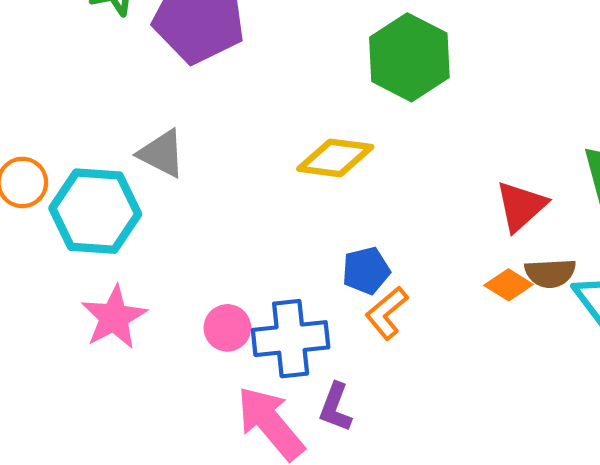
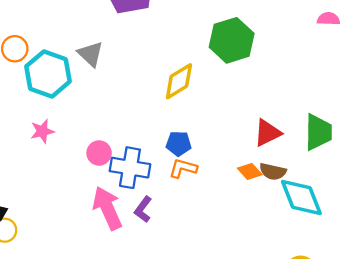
yellow diamond: (335, 158) -> (179, 81), turned -54
orange L-shape: (387, 313) -> (183, 168), turned 40
pink star: (114, 317) -> (42, 131), size x0.7

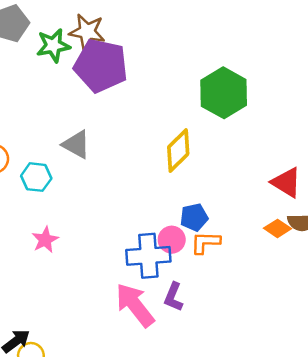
cyan hexagon: (48, 74) -> (36, 177), size x0.6
red triangle: (267, 133) -> (286, 182), turned -48
pink circle: (99, 153) -> (172, 240), moved

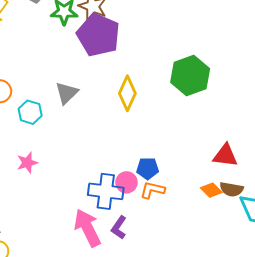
gray triangle: (76, 145) -> (67, 93), turned 35
yellow diamond: (178, 150) -> (127, 93), moved, turned -32
red triangle: (286, 182) -> (225, 155), turned -36

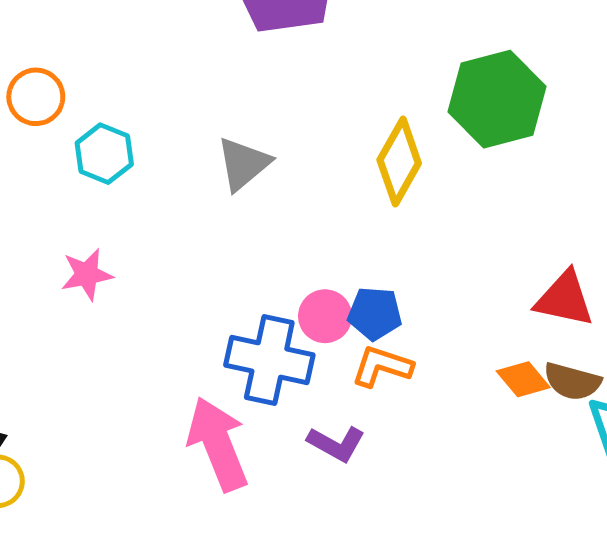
gray triangle: (67, 93) -> (243, 164), moved
yellow diamond: (127, 93) -> (399, 162), moved
pink circle: (127, 182) -> (325, 316), moved
purple L-shape: (119, 228) -> (336, 444), moved, turned -100

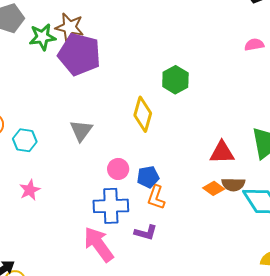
green hexagon: (497, 99) -> (175, 80), size x0.7
pink circle: (325, 316) -> (118, 169), moved
orange L-shape: (382, 366) -> (156, 197), turned -75

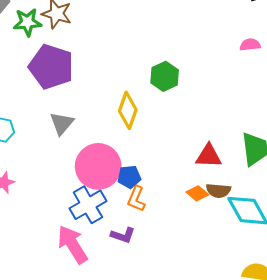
purple pentagon: (79, 54) -> (51, 67), moved
pink circle: (118, 169) -> (98, 166), size x2.0
blue cross: (111, 206) -> (88, 205), turned -32

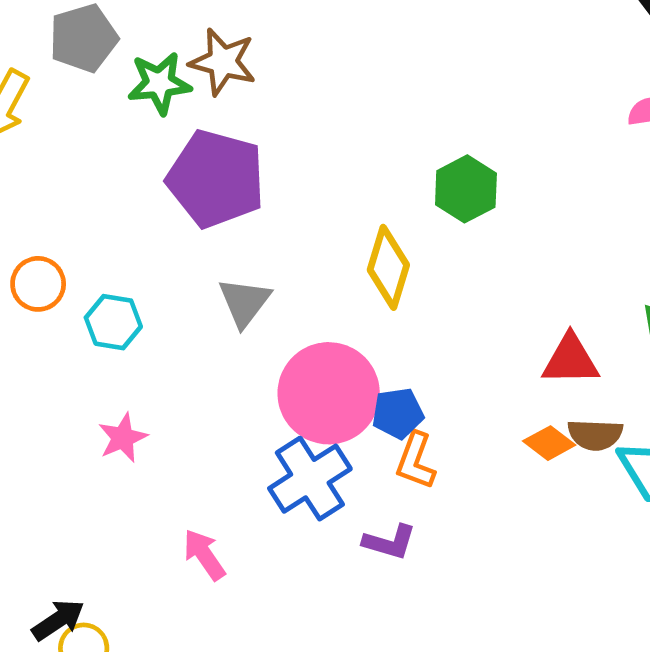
pink arrow: (73, 244) -> (204, 555), moved, size x0.6

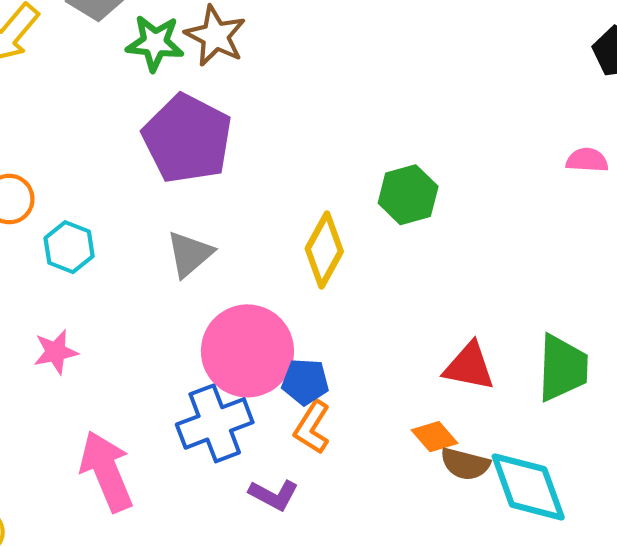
brown semicircle: (595, 435) -> (465, 464), moved
pink arrow: (204, 555) -> (106, 471), size x1.6

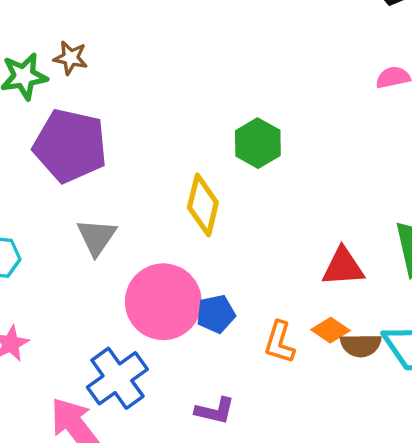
brown star: (215, 36) -> (71, 58), size x0.7
blue cross: (215, 423) -> (117, 378), moved
orange L-shape: (312, 427) -> (279, 342), moved

